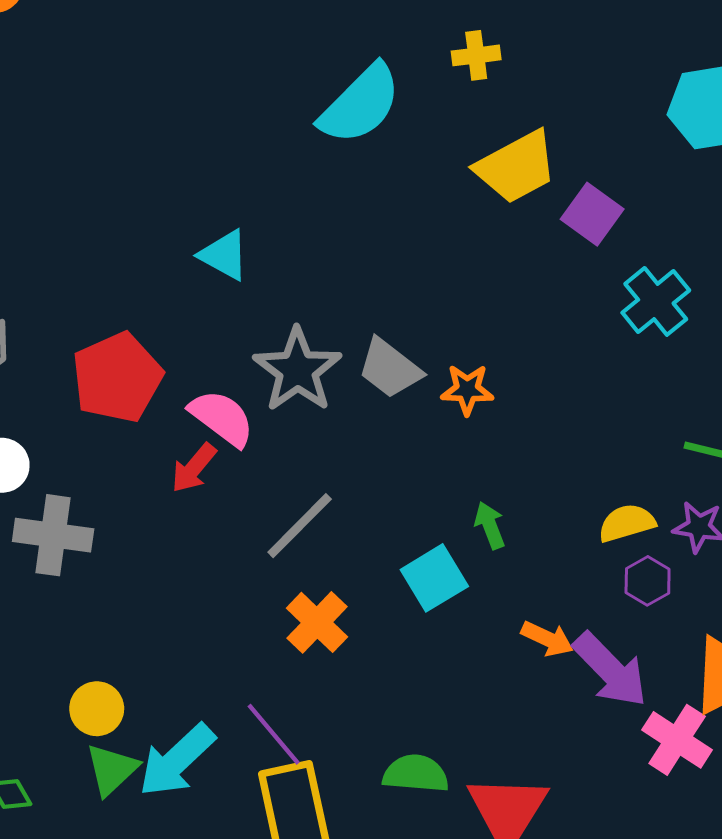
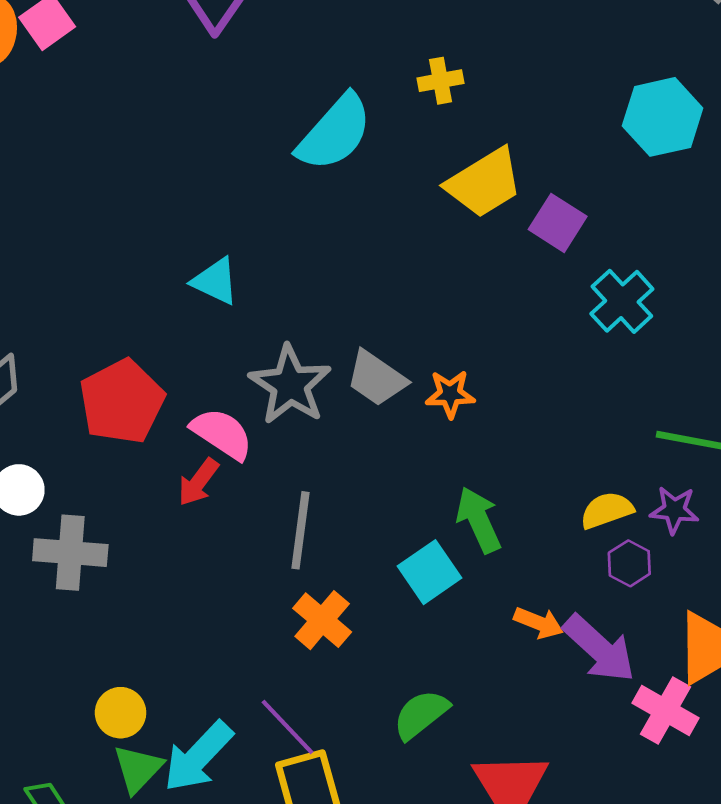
green arrow: (490, 525) -> (479, 520), size x1.5
gray line: (300, 526) -> (301, 530), turned -34
green semicircle: (416, 774) -> (421, 714), moved, turned -40

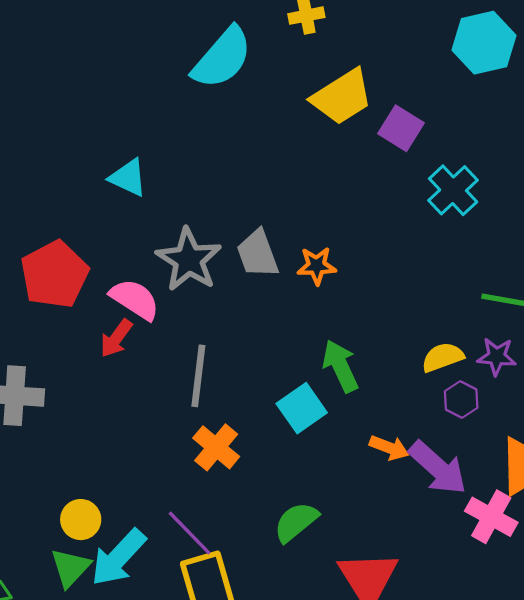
gray trapezoid: (376, 378) -> (258, 254), turned 36
yellow circle: (121, 713) -> (81, 520), moved

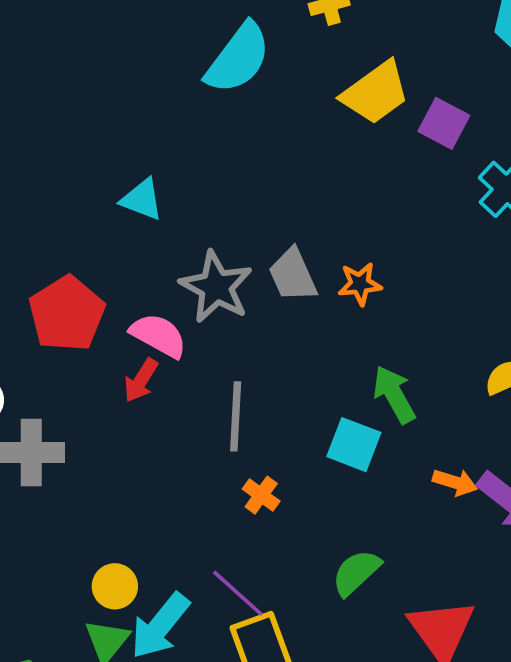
cyan square: (302, 408) -> (354, 445), turned -30
orange cross: (216, 447) -> (261, 495), size x0.7

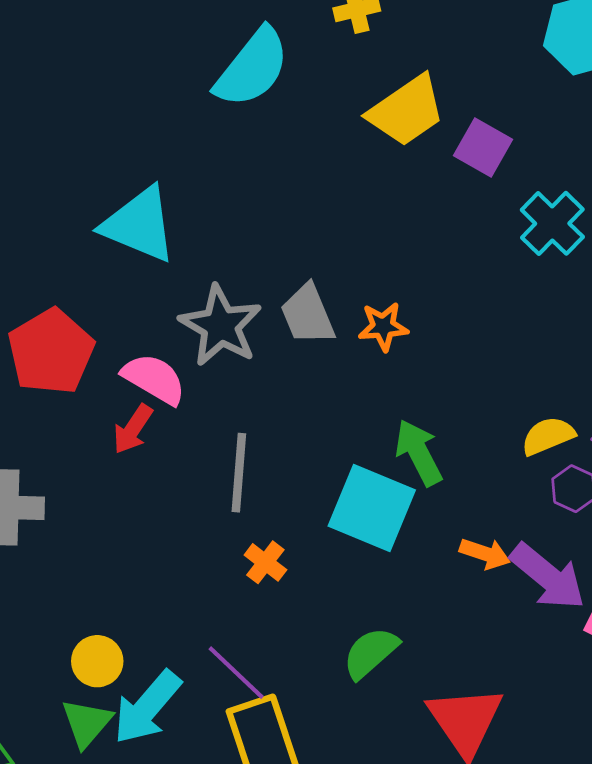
cyan triangle: (142, 200) -> (139, 225), size x1.6
cyan square: (354, 445) -> (372, 508), size x1.4

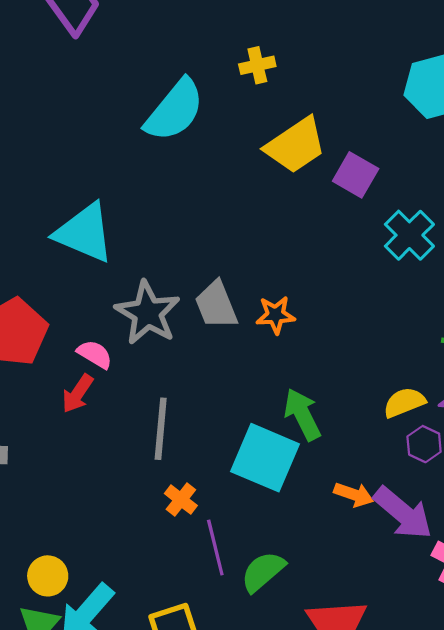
pink semicircle: (154, 379) -> (95, 354), size x0.7
purple line: (236, 673) -> (215, 547), moved, turned 32

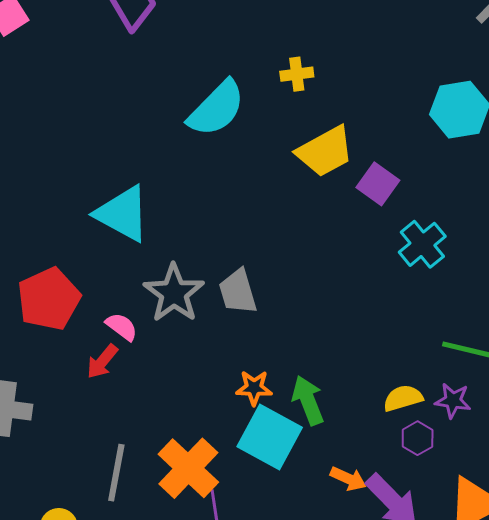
orange star: (275, 315) -> (254, 388), moved
gray line: (161, 429) -> (116, 473), moved
orange cross: (181, 500) -> (188, 468), size x2.0

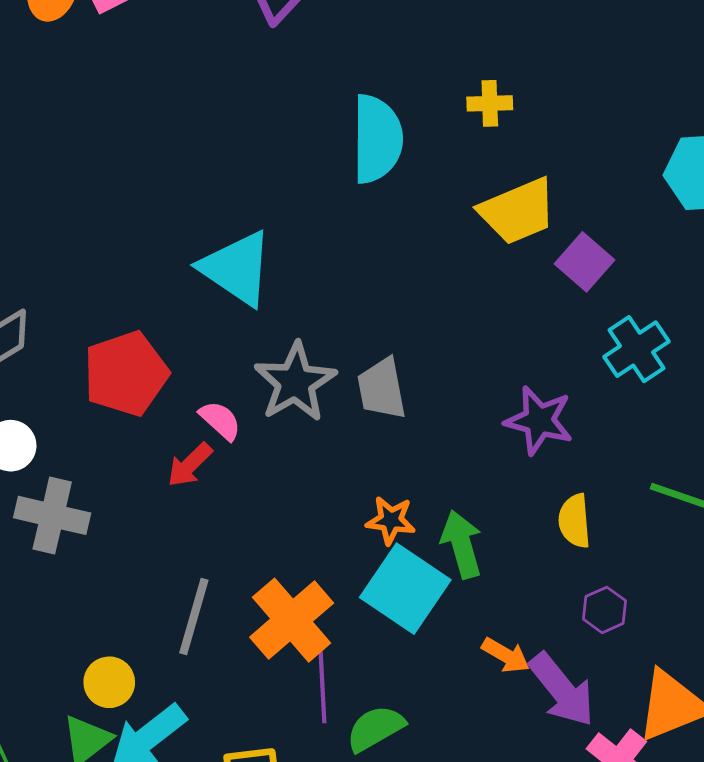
cyan semicircle: (216, 108) -> (377, 139), turned -50
yellow semicircle: (403, 398) -> (575, 521), moved, turned -84
purple star: (453, 401) -> (539, 420), moved, size x1.4

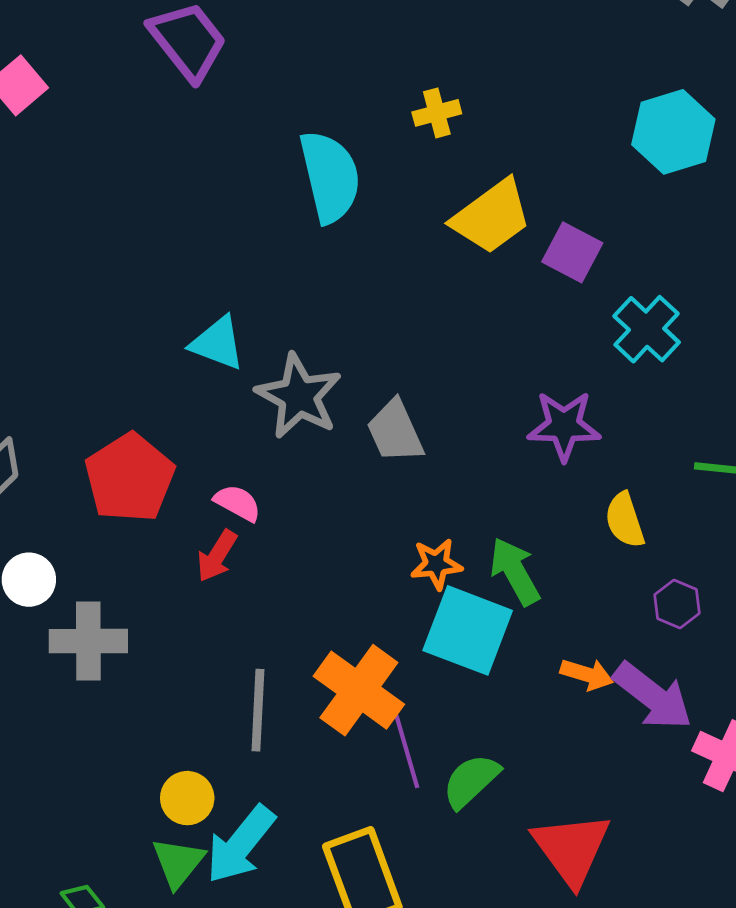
cyan triangle: (237, 268) -> (217, 343), size x0.7
gray star: (295, 382) -> (299, 396), moved

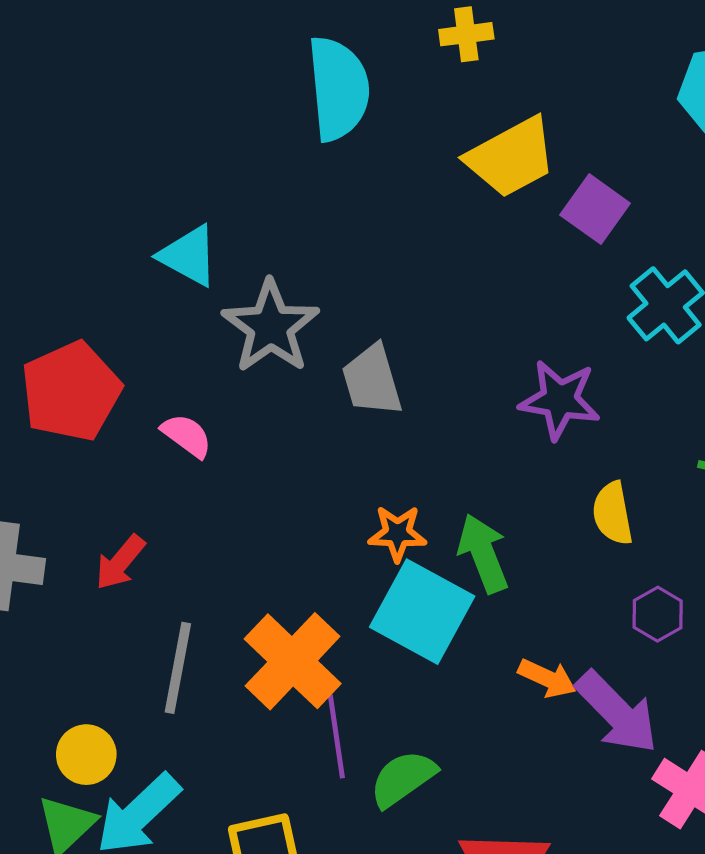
red arrow: (217, 556) -> (120, 562), moved

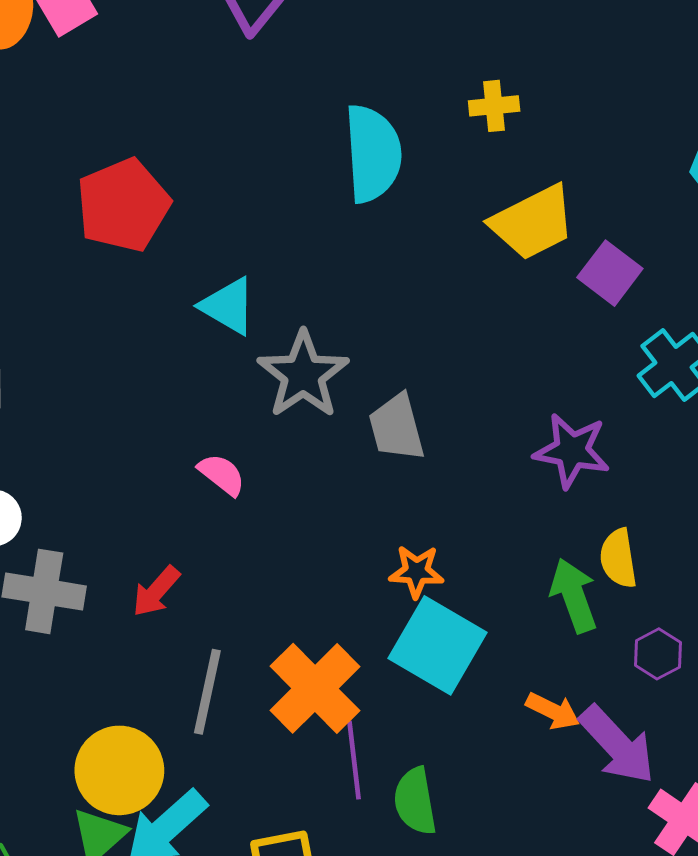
red pentagon: (71, 391) -> (123, 205), moved
green arrow: (483, 553) -> (574, 595), moved
yellow circle: (86, 755) -> (119, 770), size x1.6
green semicircle: (403, 779) -> (415, 801), turned -66

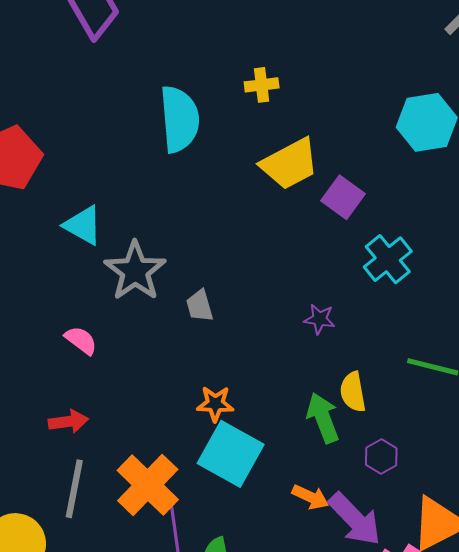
gray trapezoid: (397, 427) -> (200, 306), size x0.7
purple star: (572, 451) -> (320, 319), size x0.6
red arrow: (156, 591) -> (68, 422), moved, turned -138

